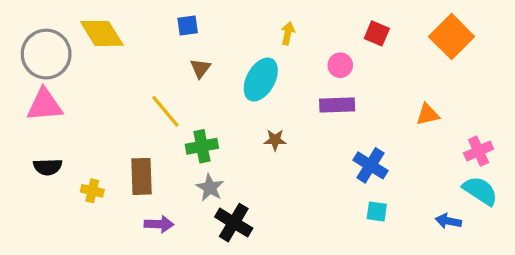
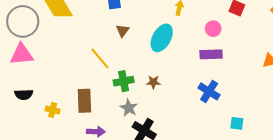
brown star: (275, 140) -> (153, 82), moved
blue cross: (370, 165) -> (209, 91), moved

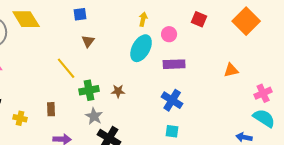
pink circle: (213, 29) -> (169, 34), moved
cyan ellipse: (162, 38) -> (141, 48), moved
brown rectangle: (84, 101) -> (51, 109), size x0.6
cyan square: (237, 123) -> (172, 131), moved

